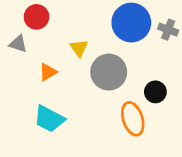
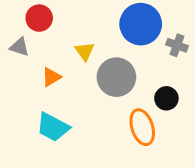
gray cross: (168, 30) -> (177, 45), moved

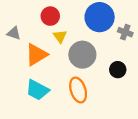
red circle: (39, 18) -> (50, 16), moved
orange triangle: (51, 77) -> (36, 55), size x1.6
orange ellipse: (142, 127) -> (78, 90), moved

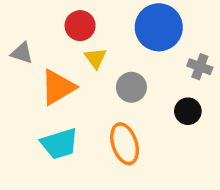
gray cross: (125, 32) -> (200, 67), moved
gray circle: (82, 55) -> (131, 87), size x0.7
cyan trapezoid: (37, 90) -> (60, 144), turned -45

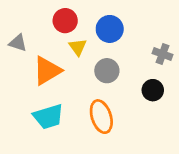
blue circle: (159, 27) -> (110, 29), moved, size x0.7

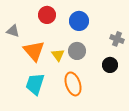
yellow triangle: (78, 47) -> (58, 55), moved
orange triangle: (47, 71) -> (34, 51), turned -40
cyan trapezoid: (48, 117) -> (35, 84), turned 125

